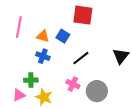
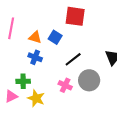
gray circle: (97, 91) -> (89, 80), moved

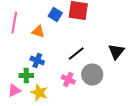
blue square: (55, 37) -> (55, 14), moved
blue cross: (35, 57) -> (37, 60), moved

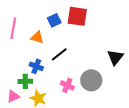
blue square: (55, 14) -> (54, 20), turned 32
black line: (76, 54) -> (59, 54), moved

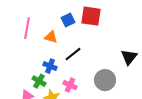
green cross: (25, 81) -> (39, 81), turned 32
pink cross: (67, 85) -> (70, 85), moved

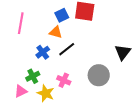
orange triangle: (51, 37) -> (56, 32), moved
blue cross: (50, 66) -> (43, 52), moved, turned 32
green cross: (39, 81) -> (33, 76), turned 32

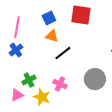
blue square: (62, 15) -> (49, 18), moved
blue cross: (43, 52) -> (16, 50), moved

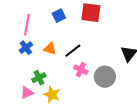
orange triangle: (52, 36) -> (50, 49), moved
pink cross: (60, 84) -> (81, 70), moved

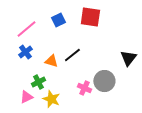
pink line: (27, 25) -> (26, 29), turned 40
orange triangle: (50, 49) -> (51, 61), moved
pink cross: (81, 70) -> (84, 88), moved

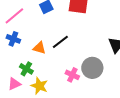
blue cross: (25, 52) -> (13, 39), turned -32
green cross: (38, 82) -> (26, 69), turned -32

